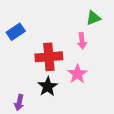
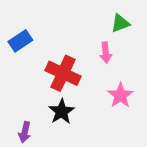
red cross: (49, 57) -> (63, 73), turned 30
pink star: (77, 74) -> (120, 95), moved

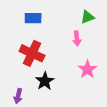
blue rectangle: (20, 41) -> (33, 18), moved, turned 35
red cross: (63, 73) -> (32, 53), moved

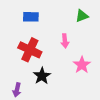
pink arrow: (77, 38) -> (65, 41), moved

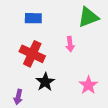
green triangle: (82, 16) -> (88, 17), size x1.5
pink star: (82, 65) -> (88, 85), moved

